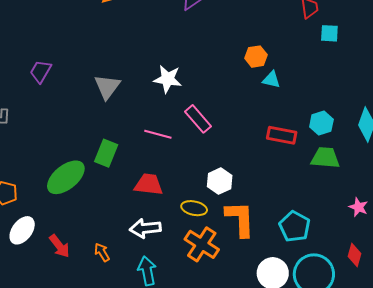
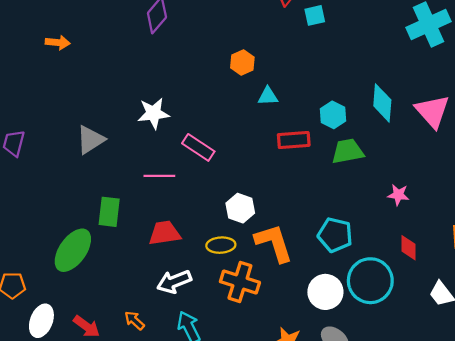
cyan triangle: (271, 80) -> (268, 96), moved
gray triangle: (107, 87) -> (90, 140), turned 36

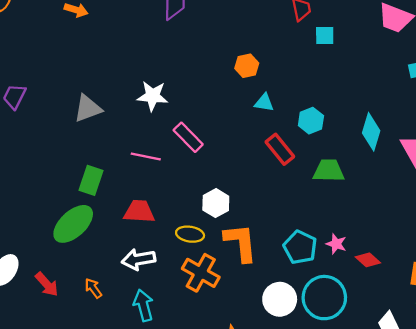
cyan hexagon: (333, 115) -> (311, 121), moved
red rectangle: (294, 140) -> (280, 149), turned 44
pink star: (398, 195) -> (336, 244), moved
red diamond: (409, 248) -> (368, 260), moved, turned -60
green ellipse: (73, 250) -> (73, 224), moved

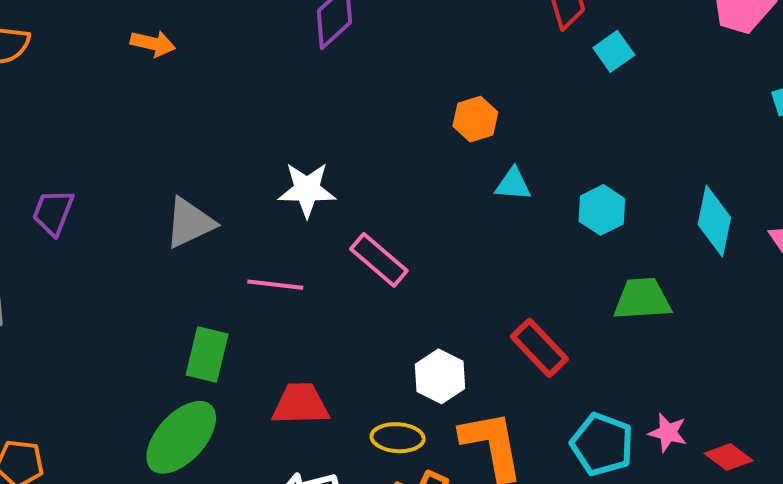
cyan square: (325, 36) -> (614, 51), turned -30
red rectangle: (280, 149) -> (539, 348), moved
pink line: (146, 156) -> (275, 285), moved

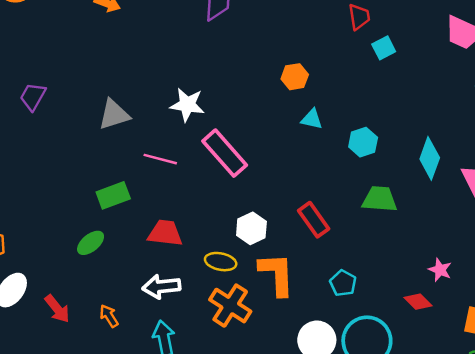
pink rectangle: (379, 260) -> (225, 153), size x1.4
green rectangle: (207, 355) -> (113, 195), turned 48
pink star: (668, 433) -> (440, 270), moved
green ellipse: (181, 437) -> (91, 243), size x0.6
cyan pentagon: (602, 444) -> (343, 283), size x0.7

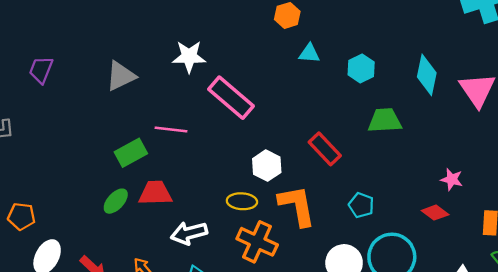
pink line: (160, 159) -> (171, 130), moved
red trapezoid: (165, 233) -> (155, 193), moved

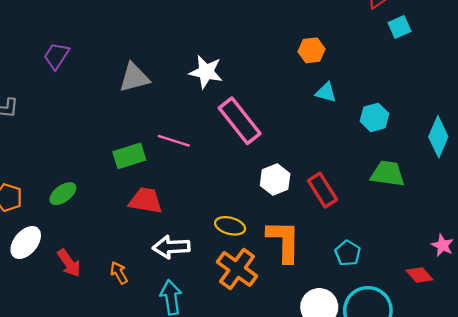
white hexagon: (267, 166) -> (275, 180), moved
green ellipse: (116, 201) -> (63, 194), moved

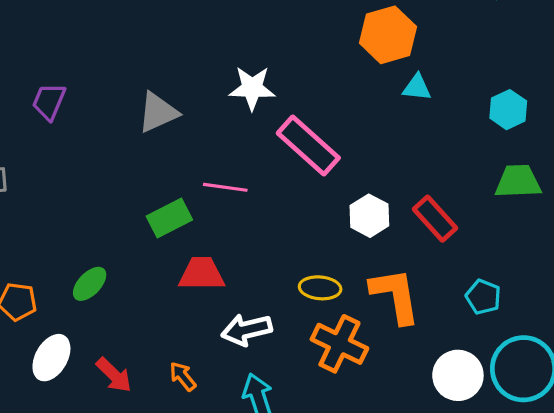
orange hexagon: (312, 50) -> (388, 35), size x1.6
cyan hexagon: (374, 117) -> (508, 110), moved

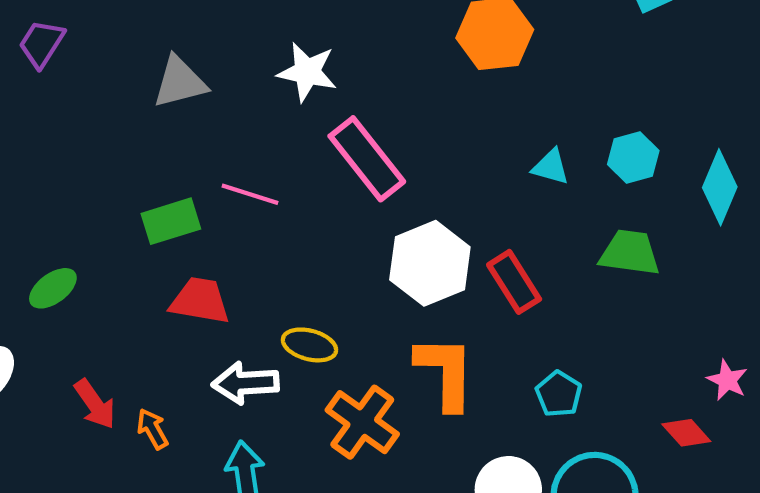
cyan triangle: (417, 87) -> (551, 167), moved
white hexagon: (369, 216) -> (430, 263), size x1.5
yellow ellipse: (320, 288) -> (309, 345), moved
red arrow: (114, 375) -> (95, 404), moved

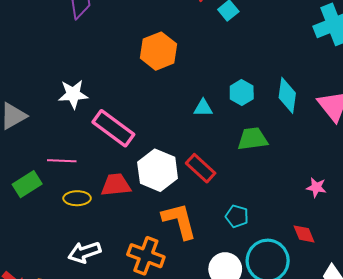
red trapezoid: (200, 301) -> (116, 185), moved
yellow ellipse: (309, 345) -> (77, 198), moved
red diamond: (686, 433) -> (304, 234), moved, turned 35

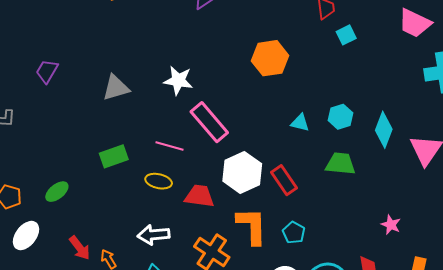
pink line: (62, 161) -> (170, 146), moved
red trapezoid: (116, 185) -> (199, 196), moved
cyan pentagon: (237, 216) -> (294, 233), moved

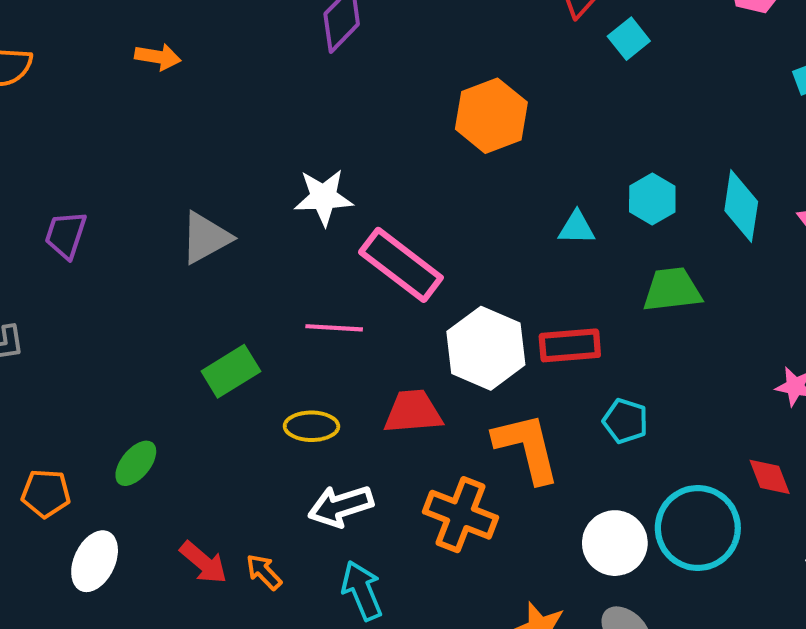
red rectangle: (284, 180) -> (570, 345), turned -48
yellow ellipse: (159, 181) -> (311, 426), moved
cyan pentagon: (294, 233) -> (625, 421), moved

